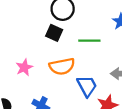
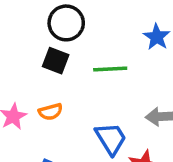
orange semicircle: (62, 66) -> (50, 112), moved, size x0.6

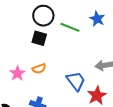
green line: (110, 69) -> (70, 27), moved, turned 30

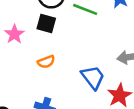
pink star: (17, 73) -> (14, 34), moved

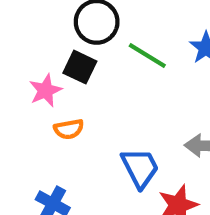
pink star: (14, 34) -> (45, 90), moved

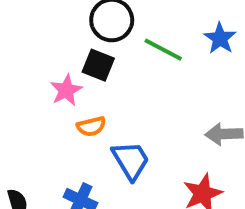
blue trapezoid: (140, 168) -> (131, 160), moved

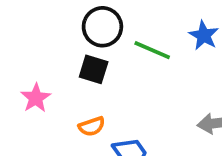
pink star: (66, 90) -> (36, 98), moved

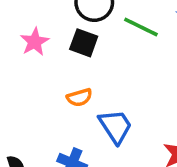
pink star: (36, 98) -> (35, 42), moved

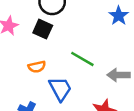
green line: (141, 27) -> (82, 59), moved

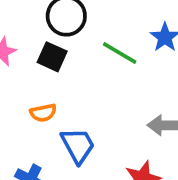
green line: (82, 59) -> (120, 53), moved

